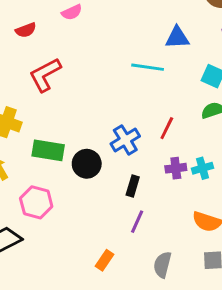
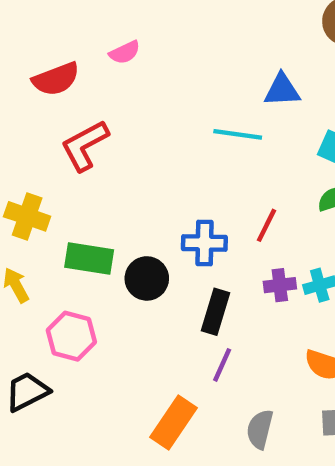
red semicircle: (26, 30) -> (56, 79), size x1.5
blue cross: (125, 140) -> (204, 243), turned 32
black rectangle: (133, 186) -> (216, 312), size x1.4
orange rectangle: (105, 260) -> (173, 423), size x1.6

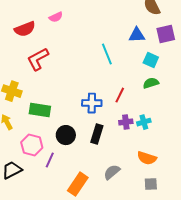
blue triangle: (282, 90) -> (137, 35), moved
cyan line: (238, 134) -> (107, 54), turned 60
black circle: (147, 278) -> (66, 135), moved
purple line: (222, 365) -> (50, 160), moved
gray semicircle: (260, 429) -> (112, 172), moved, turned 36

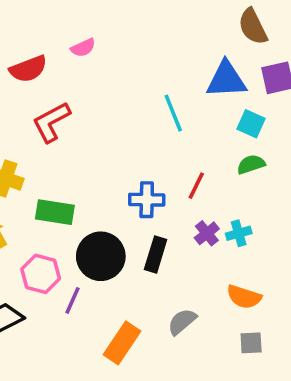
blue triangle: (137, 35) -> (226, 80), size x1.4
purple cross: (126, 122) -> (207, 233), turned -32
black circle: (66, 135) -> (101, 256), size x1.4

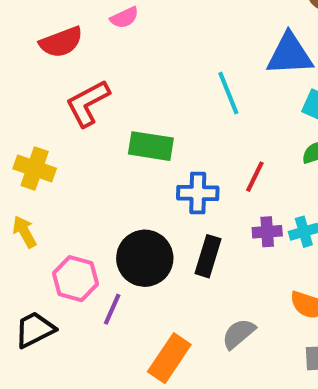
green rectangle: (55, 212) -> (151, 146), moved
purple cross: (207, 233) -> (267, 232), turned 35

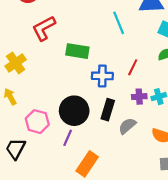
yellow cross: (35, 169) -> (16, 63), turned 36
purple line: (112, 309) -> (68, 138), moved
black trapezoid: (35, 330) -> (16, 149), turned -35
gray semicircle: (239, 334) -> (127, 126), moved

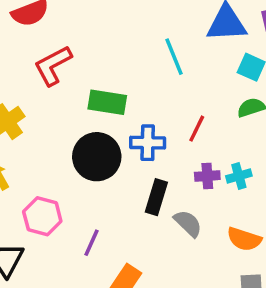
black circle: (74, 111) -> (97, 157), moved
gray semicircle: (127, 126) -> (188, 223), turned 84

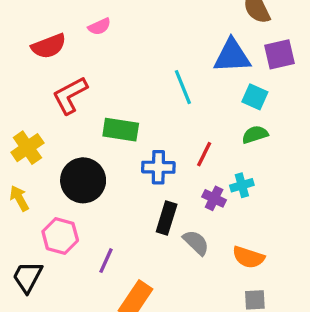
black circle: (97, 157) -> (83, 180), moved
purple cross: (207, 176) -> (214, 198), turned 30
cyan cross: (239, 176) -> (242, 185), moved

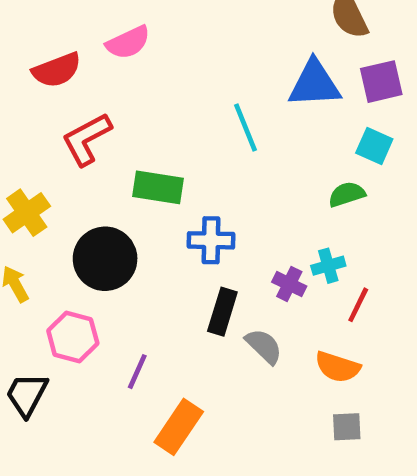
pink semicircle: (99, 26) -> (128, 42), size x1.4
cyan square: (255, 97) -> (374, 146), moved
red line: (204, 154) -> (358, 305), moved

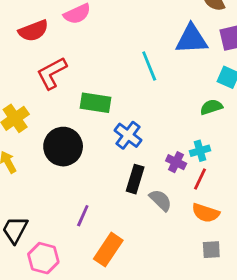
blue cross: (211, 240) -> (128, 135), turned 36
red line: (358, 305) -> (200, 179), moved
pink hexagon: (73, 337) -> (43, 258), moved

